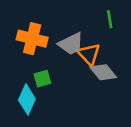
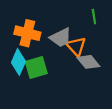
green square: (42, 79) -> (36, 68), size x1.5
cyan diamond: (27, 99) -> (18, 62), moved

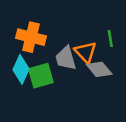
green line: (94, 17) -> (110, 38), moved
gray trapezoid: (61, 38) -> (66, 58), moved, turned 100

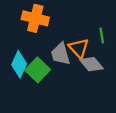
orange cross: (31, 37) -> (35, 18), moved
green square: (41, 76) -> (38, 70), turned -30

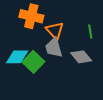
orange triangle: (79, 48) -> (55, 30), moved
cyan diamond: (19, 64) -> (17, 57), turned 65

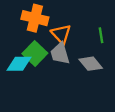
green square: (33, 62) -> (35, 53), moved

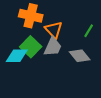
green line: (101, 35) -> (89, 31), turned 40
gray trapezoid: (60, 53) -> (53, 47), turned -140

